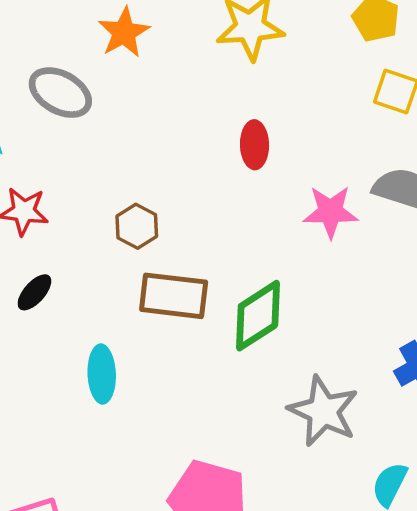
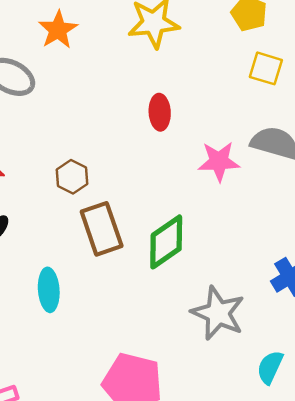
brown rectangle: (174, 296) -> (102, 229), turned 66

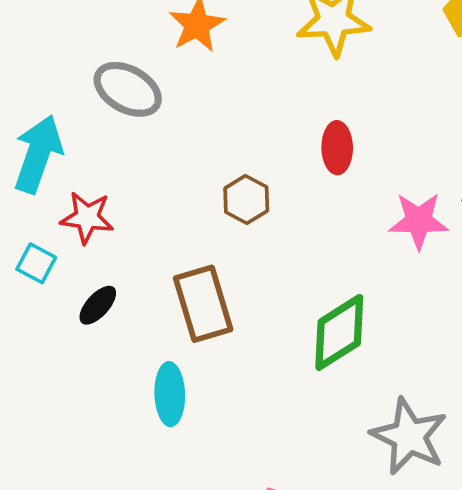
brown hexagon: (72, 177) -> (246, 199), moved
brown rectangle: (102, 229) -> (203, 304), moved

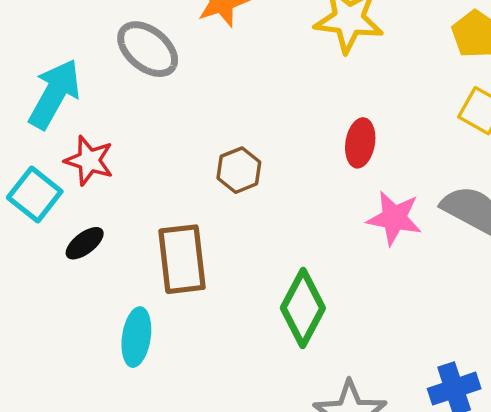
red ellipse: (337, 148) -> (360, 143), moved
cyan square: (36, 263) -> (35, 195), size x1.4
green diamond: (339, 332) -> (303, 308), turned -40

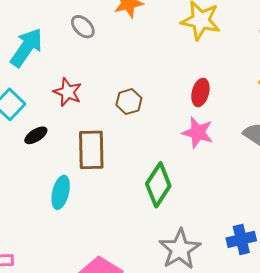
gray ellipse: (148, 49) -> (83, 27), size x0.7
red star: (89, 161) -> (68, 92), moved
pink star: (394, 218) -> (198, 133), moved

